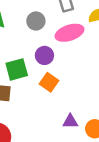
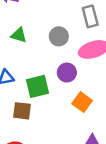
orange square: (49, 82) -> (82, 102), moved

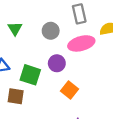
green triangle: (19, 35) -> (15, 29), turned 40
green square: (38, 86) -> (30, 75), turned 30

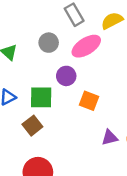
brown square: (16, 96) -> (32, 126), turned -30

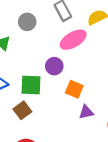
gray circle: (49, 43) -> (27, 22), moved
purple triangle: (110, 138) -> (86, 112), moved

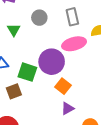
purple circle: (54, 66) -> (52, 62), size x1.6
purple triangle: (86, 112) -> (68, 108), turned -32

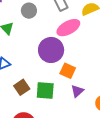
green square: (27, 72) -> (45, 91), moved

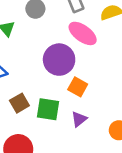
pink ellipse: (68, 28) -> (83, 33), turned 60
purple triangle: (77, 91) -> (79, 119), moved

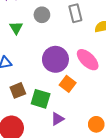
pink ellipse: (83, 33) -> (88, 60), moved
purple triangle: (79, 119) -> (57, 119), moved

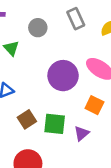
orange square: (68, 84) -> (94, 105), moved
purple triangle: (57, 119) -> (82, 133), moved

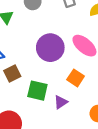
brown square: (27, 119) -> (12, 73), moved

